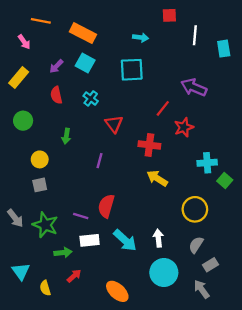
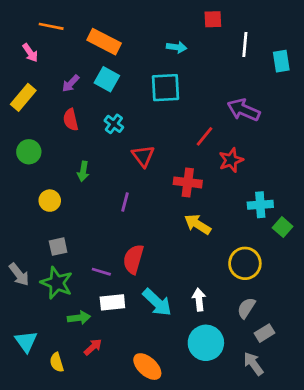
gray square: (40, 185) -> (58, 247), moved

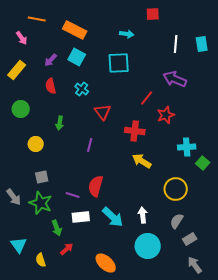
white line: (245, 44) -> (176, 44), moved
green arrow: (79, 318) -> (57, 228), turned 77
gray arrow: (253, 364) -> (195, 265), moved

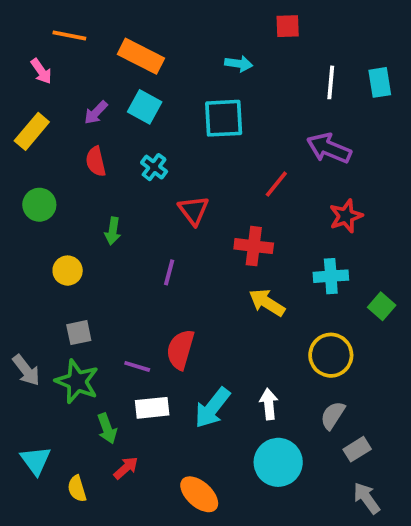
red star: (166, 115) -> (346, 216), moved
cyan cross: (187, 147) -> (331, 276), moved
cyan arrow: (113, 217) -> (212, 408), turned 85

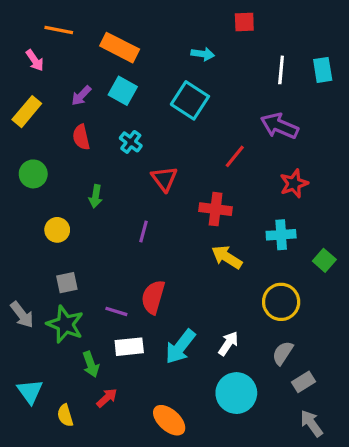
cyan square: (224, 118) -> (190, 100), turned 36
white arrow: (269, 404) -> (228, 343), turned 40

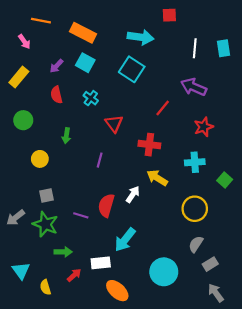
cyan arrow: (203, 54) -> (141, 37), size x1.6
gray arrow: (22, 315) -> (15, 218), turned 90
white arrow: (228, 343) -> (133, 194), moved
white rectangle: (129, 347) -> (101, 263), moved
green arrow: (91, 364) -> (63, 252), turned -70

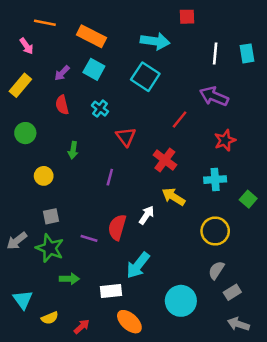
red cross: (149, 145) -> (165, 160), turned 30
red arrow: (74, 275) -> (82, 327), moved
yellow semicircle: (45, 287) -> (50, 318), turned -96
gray arrow: (216, 293) -> (238, 324), turned -36

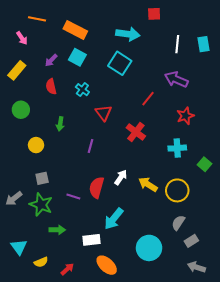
yellow arrow: (173, 197) -> (148, 184), moved

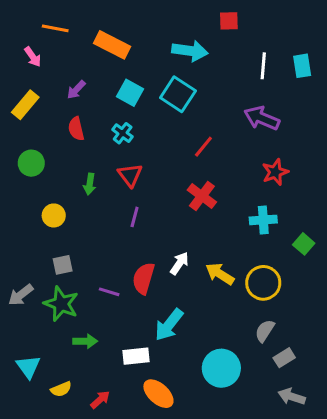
cyan square: (77, 57) -> (130, 93), moved
red line: (148, 99) -> (203, 147), moved
red triangle: (104, 113) -> (130, 175), moved

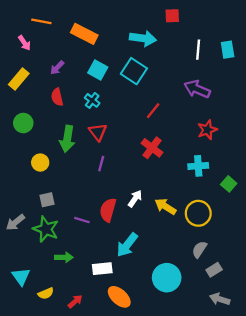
green arrow: (90, 184) -> (67, 139), size x1.6

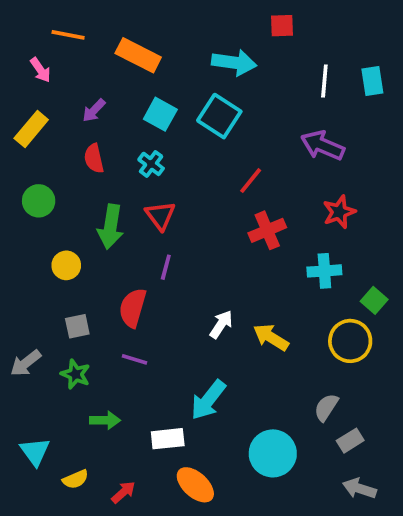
red cross: (152, 148) -> (267, 230), moved, turned 30
red semicircle: (108, 210) -> (133, 308), moved
yellow circle: (198, 213) -> (350, 341), moved
green star: (46, 229) -> (75, 374), size x0.7

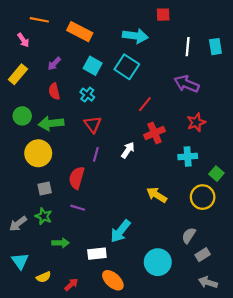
green arrow: (111, 227) -> (51, 123), moved, turned 75
yellow circle: (66, 265) -> (38, 153), size x1.6
white arrow: (221, 324) -> (128, 150), moved
gray arrow: (26, 363) -> (18, 224), moved

